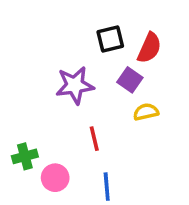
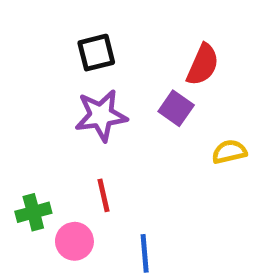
black square: (110, 39) -> (96, 53), moved
yellow semicircle: (146, 112) -> (229, 152), moved
red line: (94, 139) -> (103, 195), moved

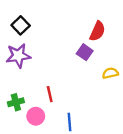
black square: (96, 53) -> (21, 25), moved, turned -30
purple star: (101, 115) -> (18, 56), moved

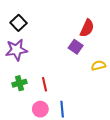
green cross: (16, 102) -> (20, 83), moved
pink circle: (36, 116) -> (40, 109), moved

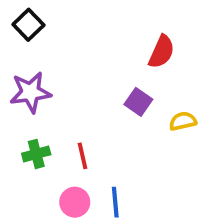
black square: (18, 23) -> (28, 25), moved
purple square: (76, 47) -> (138, 102), moved

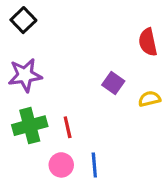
red semicircle: (162, 52) -> (148, 42), moved, turned 144
green cross: (36, 154) -> (30, 126), size x1.5

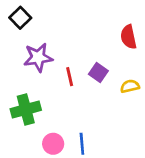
purple star: (25, 75) -> (38, 57), moved
red line: (68, 127) -> (70, 77), moved

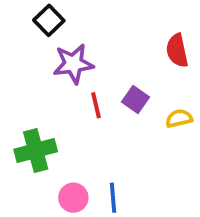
black square: (20, 18) -> (49, 20), moved
purple star: (38, 57) -> (73, 64), moved

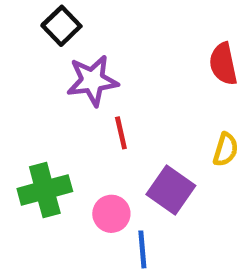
purple square: (136, 100) -> (171, 190), moved, size x1.4
yellow semicircle: (179, 118) -> (226, 150), turned 120
pink circle: (73, 198) -> (111, 214), moved

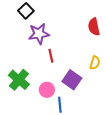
green cross: (45, 190) -> (19, 80), turned -35

